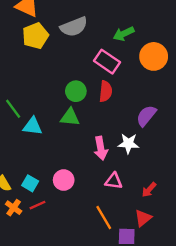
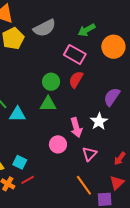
red semicircle: (106, 91) -> (76, 80), turned -150
white star: (128, 144) -> (99, 121), turned -30
pink circle: (64, 180) -> (58, 144), moved
pink triangle: (114, 181) -> (89, 154), turned -49

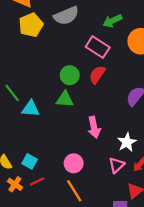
white star: (99, 121) -> (127, 142), moved
pink circle: (58, 144) -> (74, 163), moved
pink triangle: (89, 154) -> (117, 165), moved
orange line: (84, 185) -> (74, 191), moved

